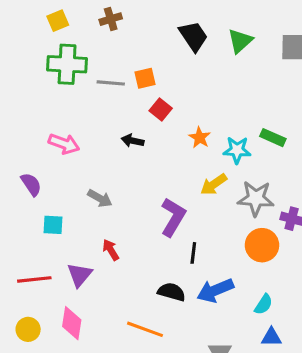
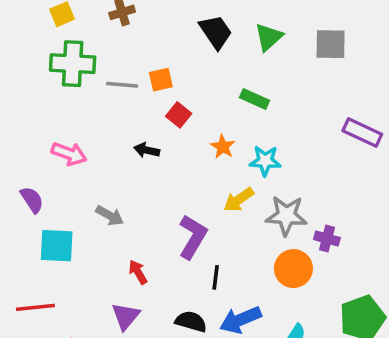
green rectangle: (273, 138) -> (255, 99), moved
cyan square: (53, 225) -> (57, 246), size x1.5
red arrow: (111, 250) -> (138, 272), moved
purple triangle: (80, 275) -> (126, 316), moved

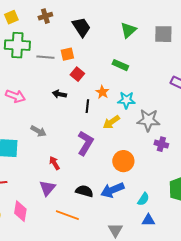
black trapezoid: (216, 32) -> (81, 27), moved
gray star: (286, 216) -> (148, 120), moved
orange circle: (293, 269) -> (123, 161), moved
black line: (216, 277) -> (87, 106), moved

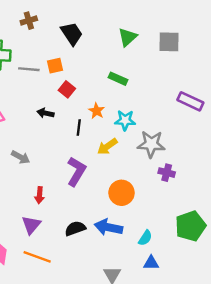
red arrow: (54, 163) -> (40, 195), turned -144
blue arrow: (112, 190) -> (108, 227), turned 35
black semicircle: (84, 191) -> (75, 228), turned -36
orange line: (67, 215) -> (37, 257), moved

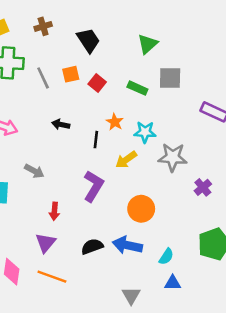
gray square: (169, 42) -> (170, 78), moved
gray line: (29, 69) -> (43, 78), turned 60
red square: (67, 89) -> (97, 83), moved
purple cross: (167, 173) -> (203, 187), moved, turned 35

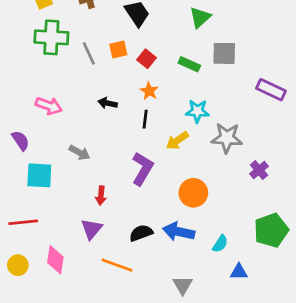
orange star: (115, 122) -> (149, 91), moved
orange line: (52, 277) -> (117, 265), moved
blue triangle: (173, 283) -> (239, 272), moved

